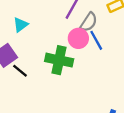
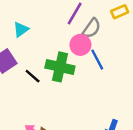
blue line: (96, 40) -> (97, 60), moved
black line: (20, 71) -> (33, 76), moved

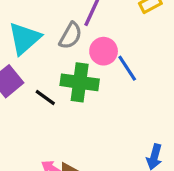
gray semicircle: (91, 28) -> (71, 36), moved
cyan triangle: (21, 29) -> (24, 38), size x1.6

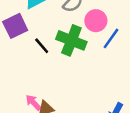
blue line: (127, 68) -> (111, 38), turned 55

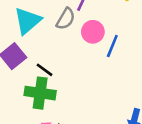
green cross: (71, 40) -> (40, 93), moved

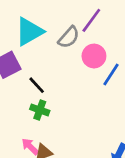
green cross: (40, 93) -> (40, 110), moved, size x0.6

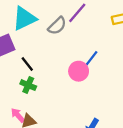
pink circle: (94, 56) -> (79, 71), moved

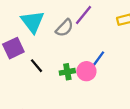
cyan triangle: (24, 18) -> (33, 22), turned -40
green cross: (28, 85) -> (67, 72), moved, turned -32

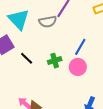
gray semicircle: (64, 28) -> (48, 22), turned 42
pink circle: (86, 71) -> (78, 67), moved

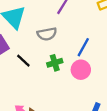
gray semicircle: (48, 22) -> (47, 34), moved

